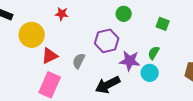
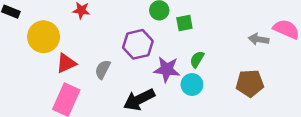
green square: (163, 24) -> (184, 23), moved, turned -32

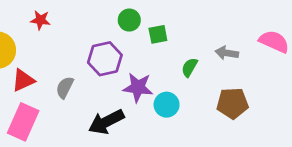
gray arrow: (259, 39) -> (227, 53), moved
green semicircle: (197, 59) -> (189, 67), moved

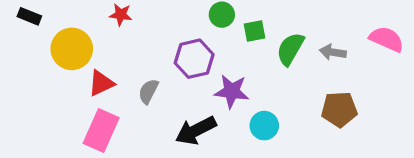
green semicircle: (189, 67) -> (290, 49), moved, size x1.5
cyan circle: (167, 105) -> (264, 126), moved

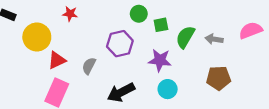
pink semicircle: (387, 39) -> (251, 30), turned -45
purple star: (232, 91) -> (160, 60), moved

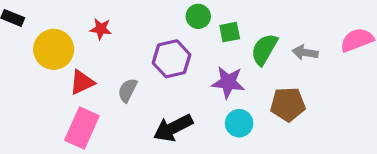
red star: (70, 14) -> (101, 29), moved
brown pentagon: (219, 78) -> (288, 104), moved

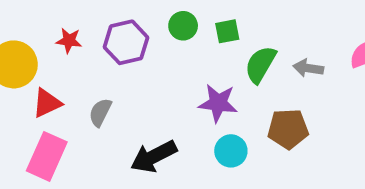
green square: (230, 32) -> (227, 31), moved
purple hexagon: (172, 59) -> (126, 42), moved

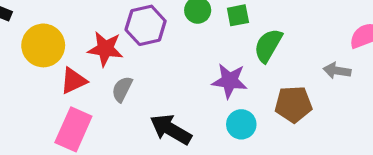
red star: (69, 40) -> (105, 49), moved, size x1.5
gray arrow: (308, 68) -> (337, 71), moved
black arrow: (154, 156) -> (171, 129), turned 57

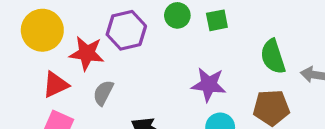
yellow circle: (43, 45) -> (42, 30), moved
green semicircle: (268, 45) -> (273, 57), moved, turned -48

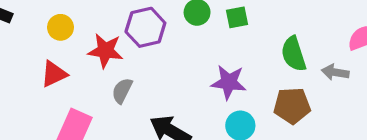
yellow circle: (42, 30) -> (60, 27), size x0.6
red triangle: (55, 85) -> (54, 74), moved

